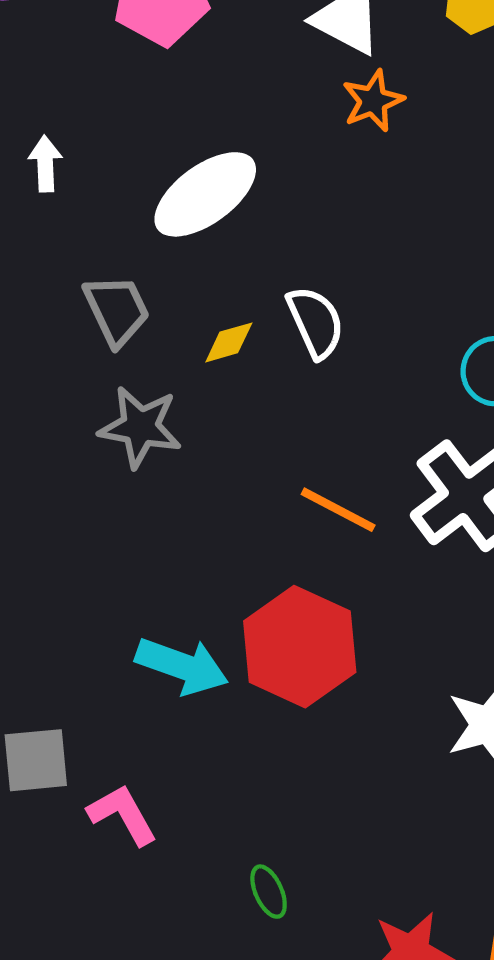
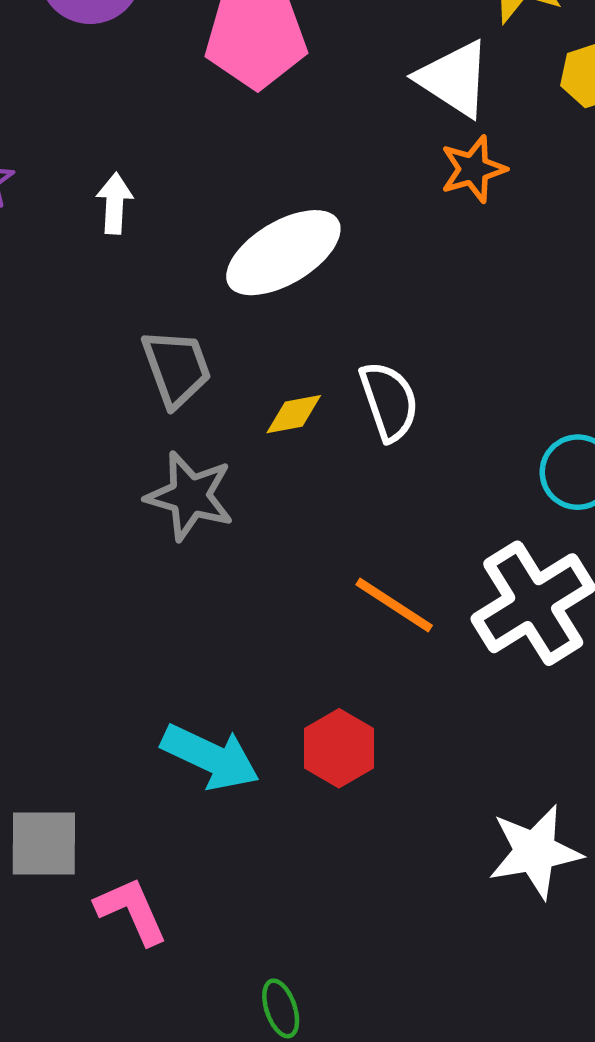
red hexagon: (300, 647) -> (339, 748), size x0.6

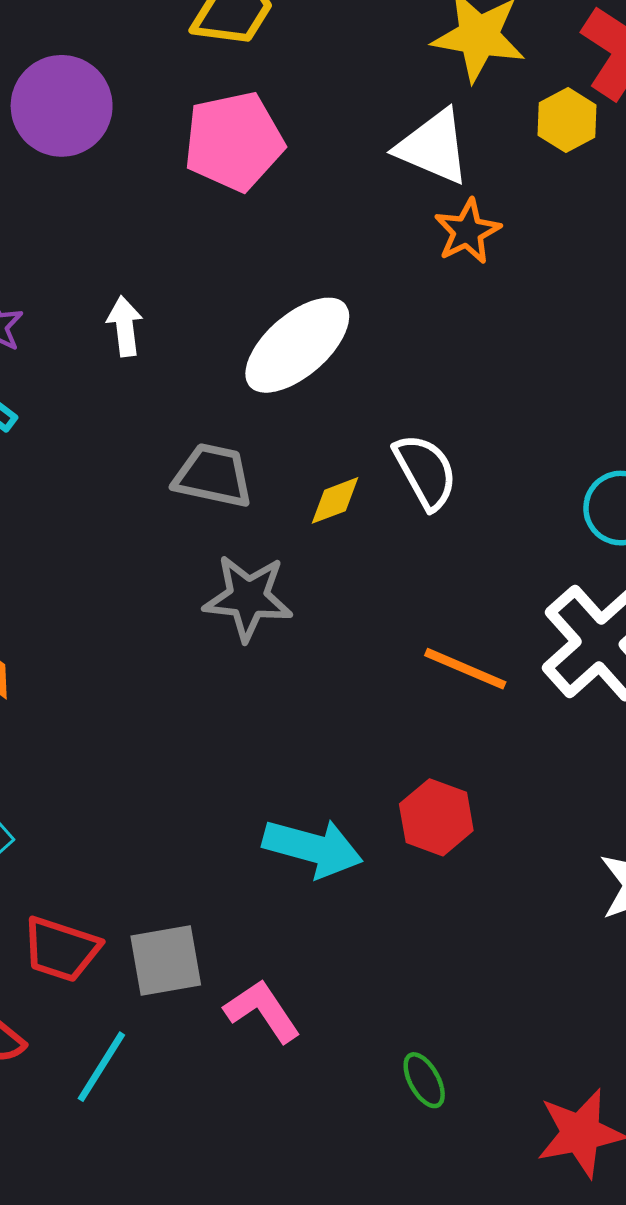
gray trapezoid: (176, 368) -> (213, 476), turned -48

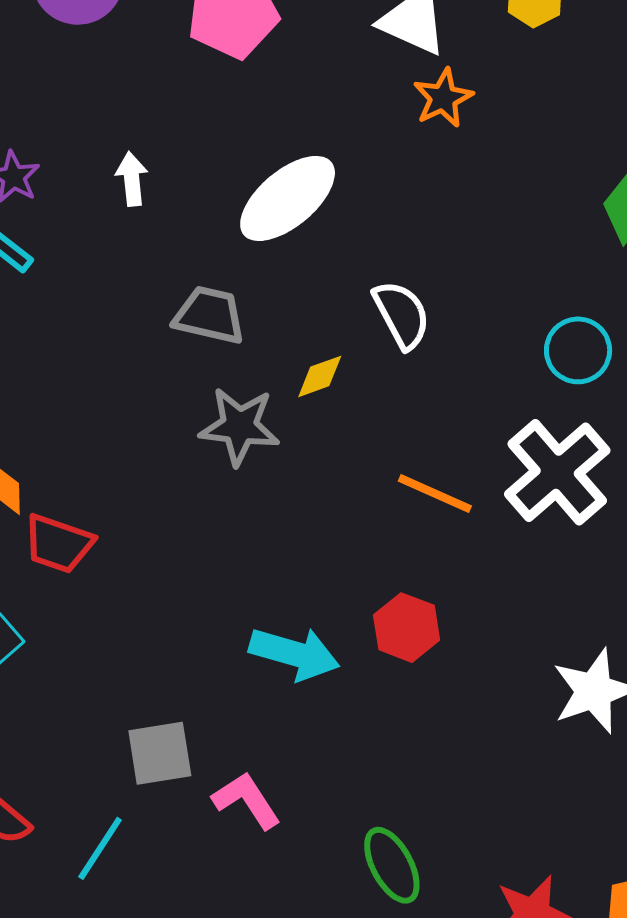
yellow diamond: (335, 500) -> (320, 376), moved
red trapezoid: (61, 949) -> (58, 544), moved
green ellipse: (424, 1080) -> (392, 865), size x1.5

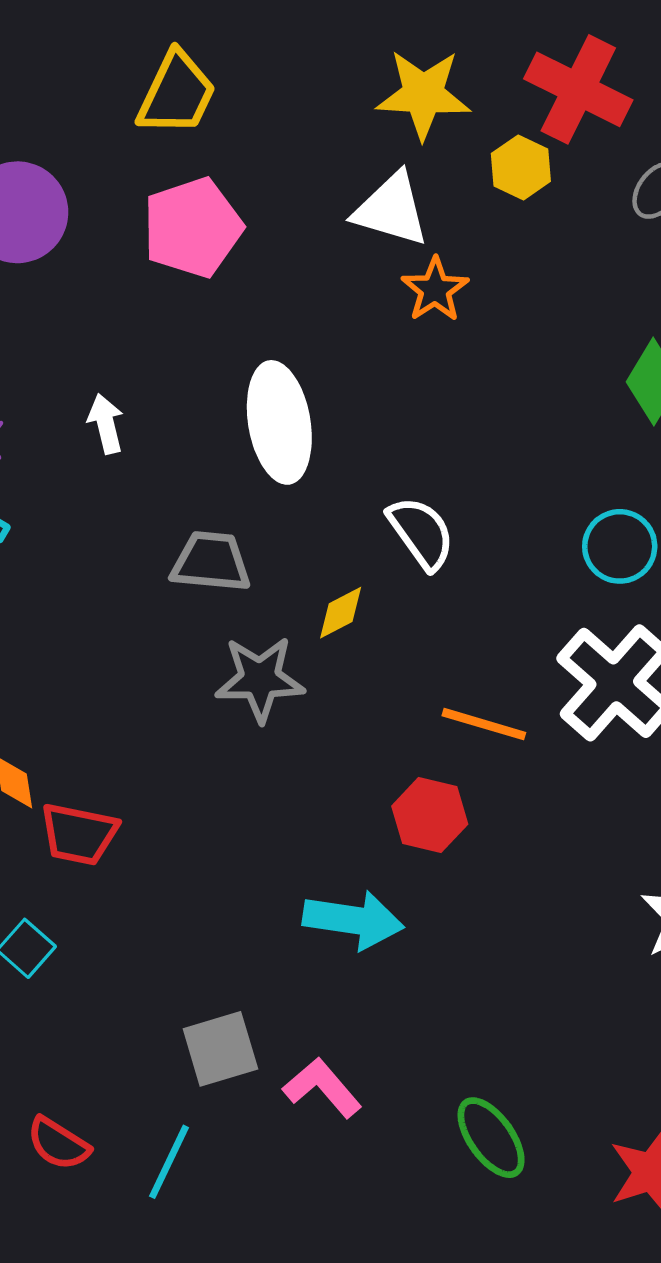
white ellipse: (288, 198) -> (279, 422), turned -52
red hexagon: (407, 628) -> (430, 815), moved

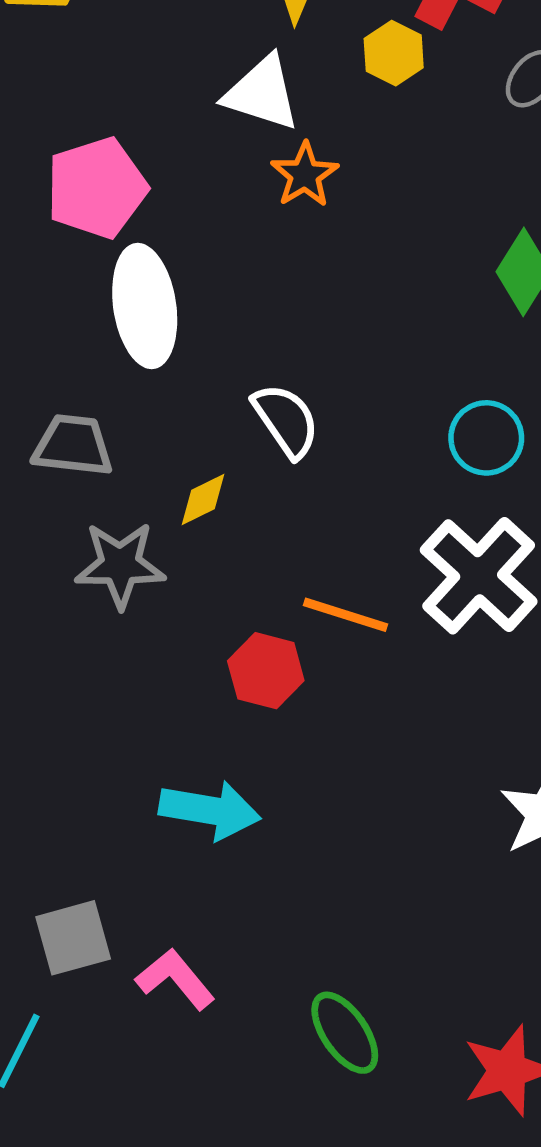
pink pentagon: (193, 227) -> (97, 188), moved
red hexagon: (430, 815) -> (266, 671), moved

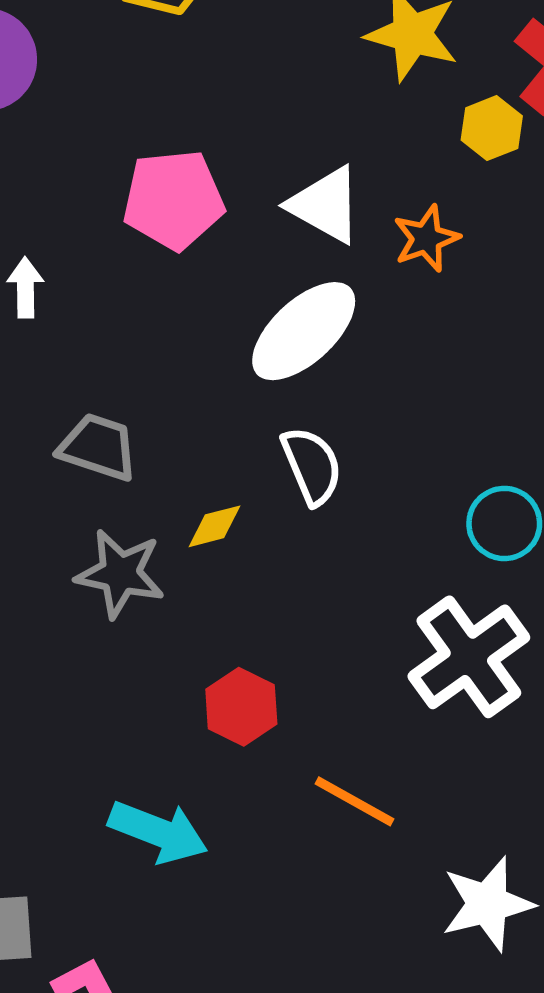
white triangle: (262, 93) -> (325, 205), moved
orange star: (305, 175) -> (426, 238), moved
white ellipse: (145, 306) -> (304, 331), moved, turned 44
orange line: (346, 615) -> (355, 801), moved

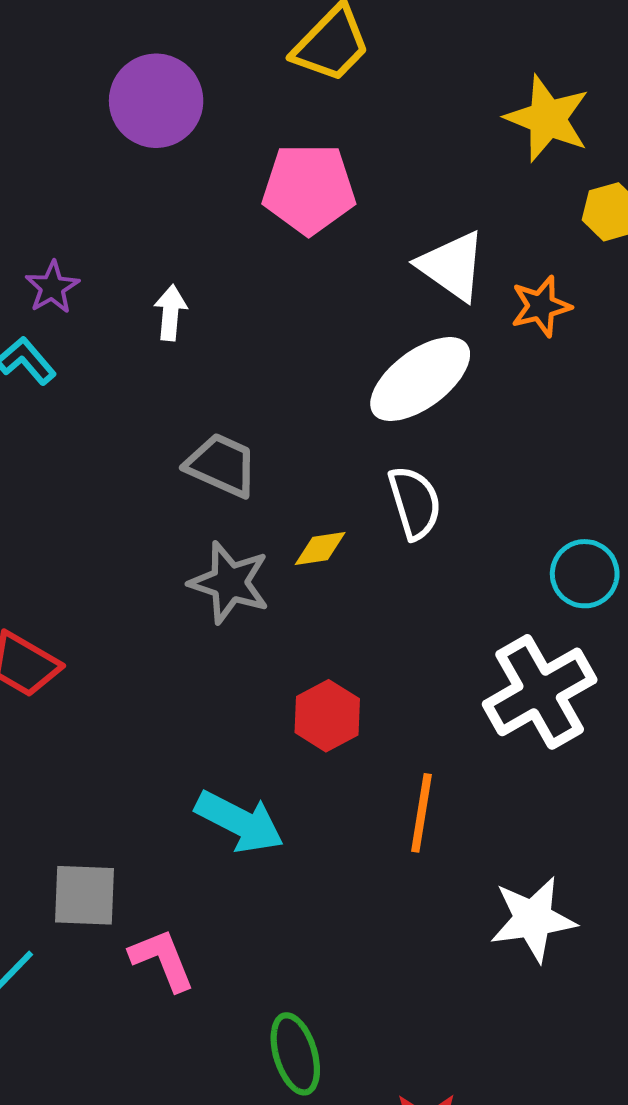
pink pentagon: (173, 200) -> (309, 189), moved
orange line: (355, 801) -> (421, 813), turned 64

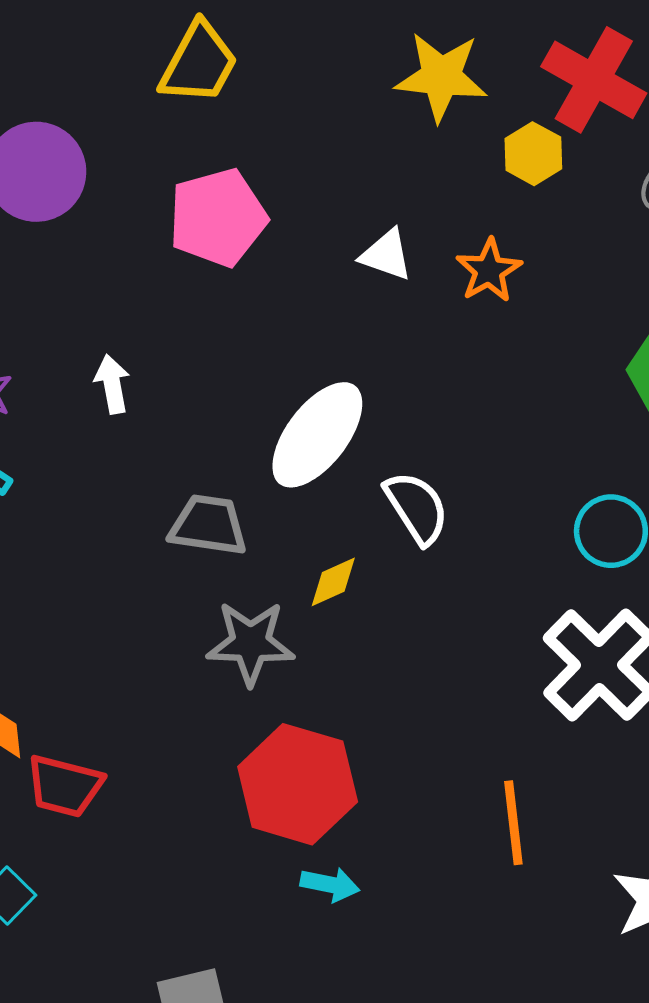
white triangle: (452, 266) -> (386, 255), size x0.7
white ellipse: (420, 379) -> (317, 435), moved
red hexagon: (327, 716) -> (298, 784), moved, size x1.6
cyan arrow: (240, 822) -> (330, 884), size x0.6

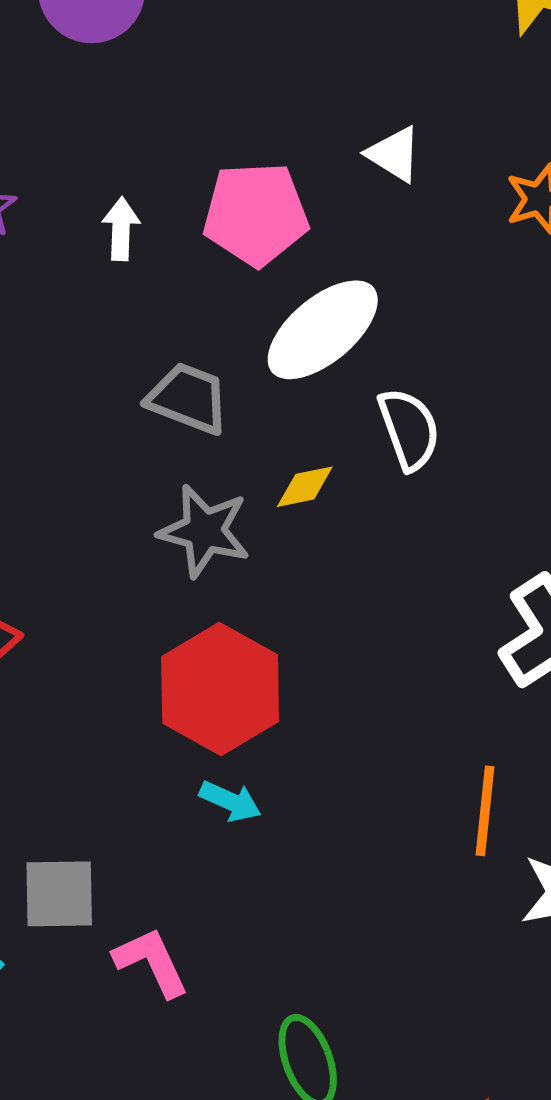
pink pentagon: (218, 218) -> (256, 214), moved
white triangle: (386, 255) -> (394, 154), moved
orange line: (513, 823) -> (485, 811), moved

